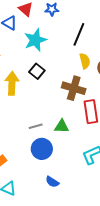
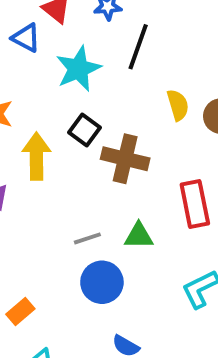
black line: (79, 34) -> (138, 47), moved
brown cross: (74, 88) -> (125, 159), moved

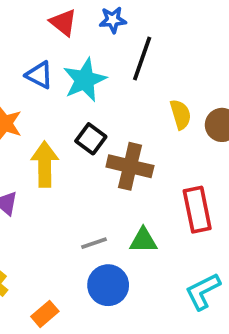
blue triangle: (26, 38) -> (39, 75), moved
orange rectangle: (20, 311) -> (45, 314), moved

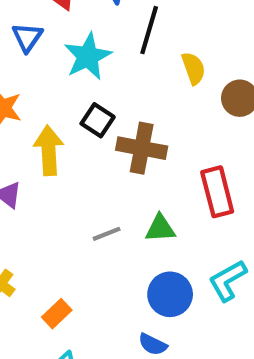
blue triangle: (39, 75) -> (27, 37), moved, turned 40
yellow semicircle: (181, 114) -> (193, 68), moved
blue circle: (108, 285) -> (170, 294), moved

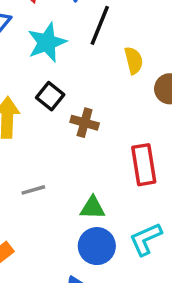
brown cross: (142, 148) -> (85, 123), size x0.7
green triangle: (160, 228) -> (93, 208), moved
gray line: (107, 234) -> (33, 190), moved

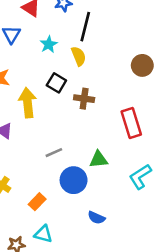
cyan star: (47, 42) -> (49, 44), size x0.6
yellow semicircle: (134, 60) -> (79, 56), moved
blue circle: (97, 246) -> (74, 180), moved

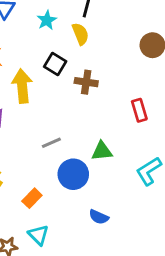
red rectangle: (131, 123) -> (139, 110), size x0.7
cyan triangle: (43, 234) -> (38, 235), turned 30

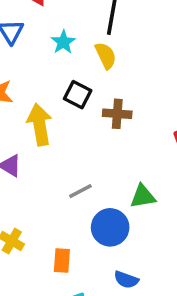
orange rectangle: (32, 198) -> (62, 260), turned -36
blue semicircle: (99, 217) -> (126, 280), moved

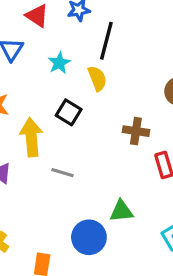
brown cross: (117, 114) -> (136, 131), moved
gray line: (80, 191) -> (62, 173), moved, turned 40

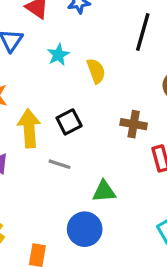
black line: (106, 41) -> (143, 32), moved
black square: (69, 112) -> (69, 122), moved, turned 30
green triangle: (121, 211) -> (104, 191), moved

